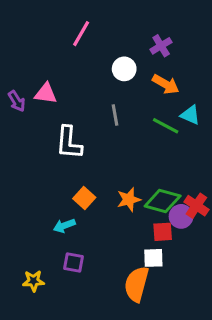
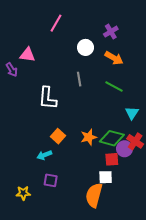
pink triangle: (46, 93) -> (27, 55), moved
cyan triangle: (190, 115) -> (132, 113), moved, turned 40

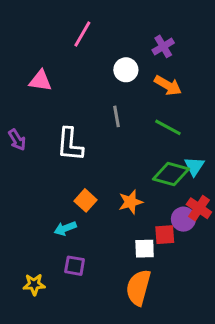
purple arrow: (12, 70) -> (17, 140), moved
green diamond: (112, 138) -> (171, 174), moved
white square: (106, 177) -> (145, 249), moved

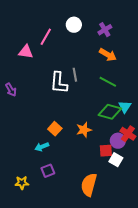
pink line: (82, 34) -> (46, 37), moved
white circle: (126, 70) -> (74, 25), moved
white L-shape: (70, 144) -> (59, 83), moved
white square: (145, 249) -> (116, 160), moved, turned 32
purple square: (75, 266) -> (48, 171), turned -32

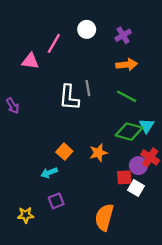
orange arrow: (108, 55) -> (127, 65), turned -36

